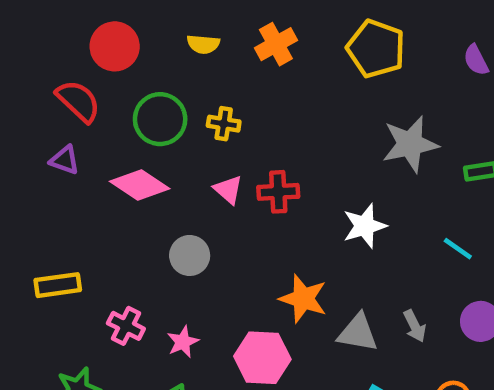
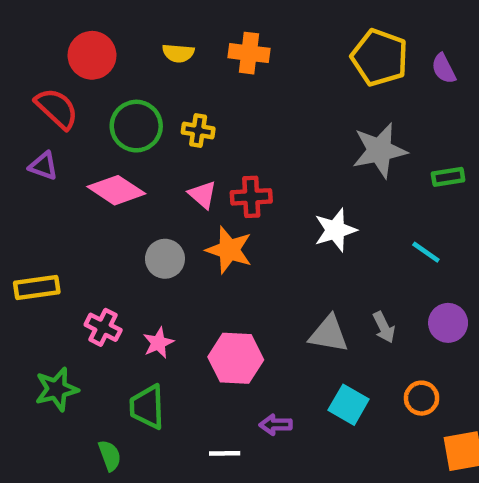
orange cross: (276, 44) -> (249, 53), turned 36
yellow pentagon: (376, 49) -> (379, 58), moved
orange star: (303, 299) -> (229, 250), moved

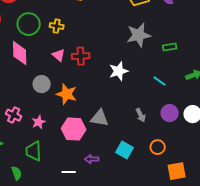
pink diamond: (116, 190) -> (20, 53), turned 55
orange star: (229, 250) -> (67, 94), moved
gray triangle: (329, 334) -> (100, 118), moved

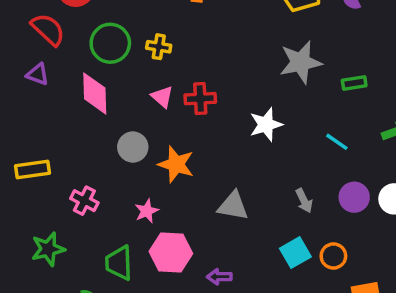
pink star: (39, 122) -> (147, 211), moved
pink hexagon: (74, 129) -> (171, 253), moved
cyan square: (125, 150) -> (295, 253), moved, turned 30

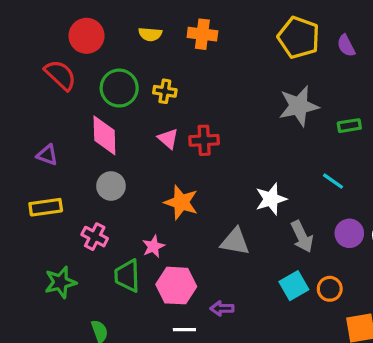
purple triangle: (38, 74) -> (47, 155), moved
white star: (266, 125) -> (271, 199), moved
gray circle: (133, 147) -> (111, 186), moved
gray arrow: (304, 201) -> (302, 237), size x1.4
green trapezoid: (119, 263) -> (127, 276), moved

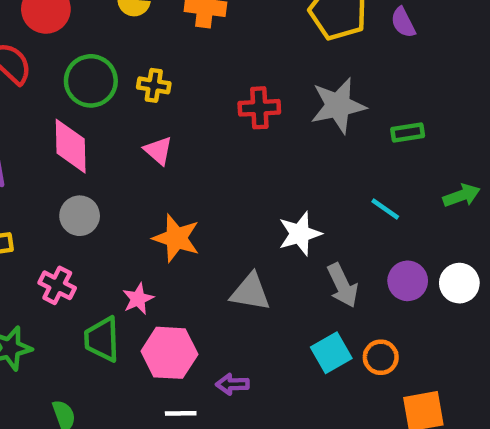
red cross: (204, 140) -> (259, 108), moved

